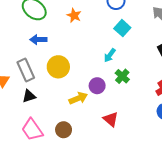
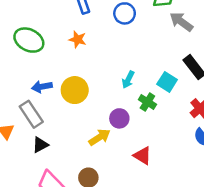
cyan square: (122, 28) -> (167, 82), moved
blue arrow: (38, 40) -> (42, 87), moved
yellow circle: (58, 67) -> (75, 90), moved

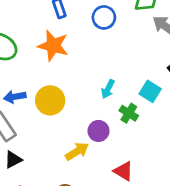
orange star: (78, 39) -> (53, 46), size x1.6

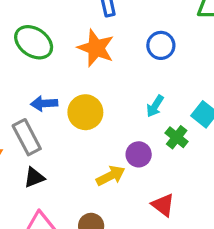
blue circle: (104, 17) -> (161, 45), moved

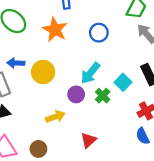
cyan arrow: (155, 106) -> (90, 73), size x1.5
purple circle: (139, 154) -> (76, 94), moved
red triangle: (163, 205) -> (88, 140), turned 35

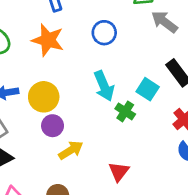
cyan arrow: (90, 73) -> (104, 86), turned -50
purple circle: (76, 94) -> (53, 126), moved

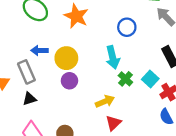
blue circle: (104, 33) -> (127, 27), moved
cyan square: (148, 89) -> (150, 79), moved
yellow arrow: (71, 150) -> (105, 101), moved

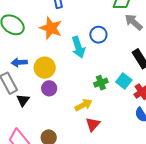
cyan arrow: (113, 57) -> (78, 47), moved
green cross: (125, 79) -> (101, 83), turned 32
black triangle: (30, 99) -> (23, 100), moved, turned -32

